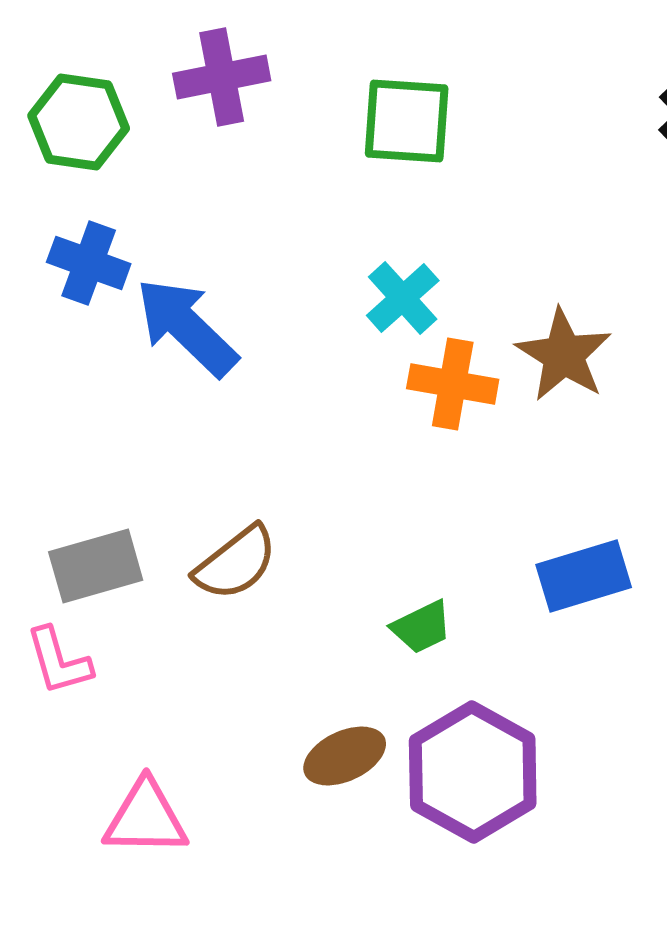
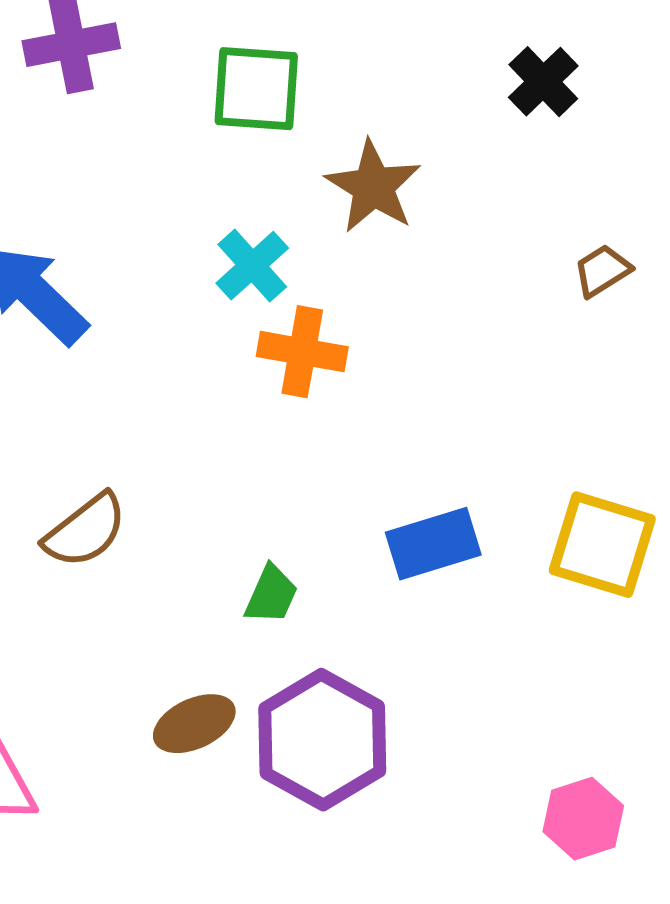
brown star: (564, 355) -> (373, 187), moved
green trapezoid: (422, 627) -> (271, 595), turned -40

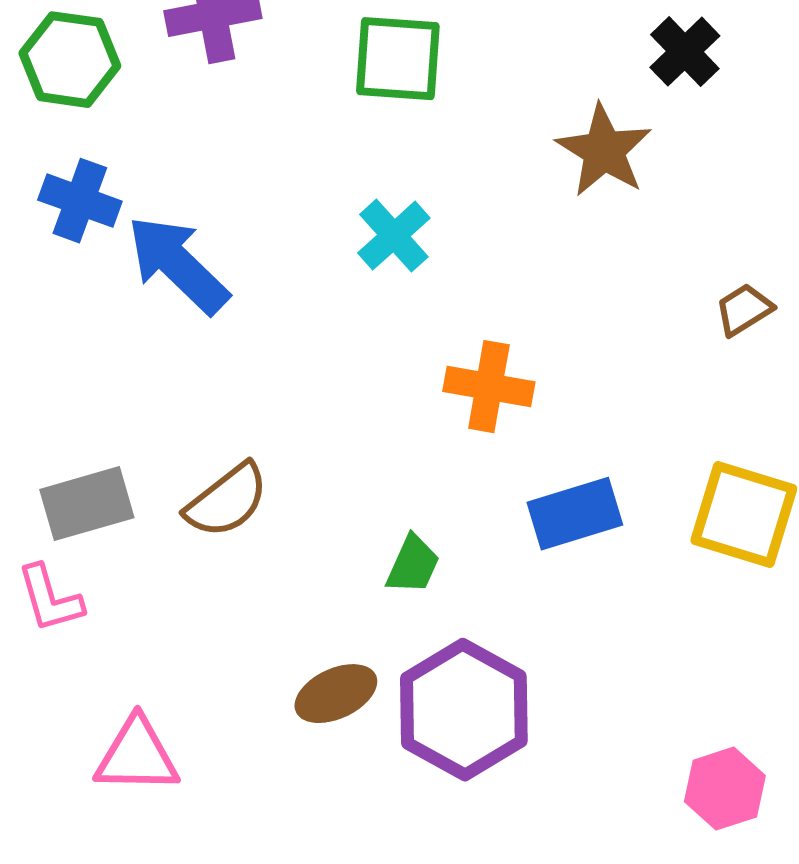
brown star: (373, 187) -> (604, 151), moved
brown trapezoid: (602, 271) -> (744, 310), moved
orange cross: (302, 352) -> (489, 387), moved

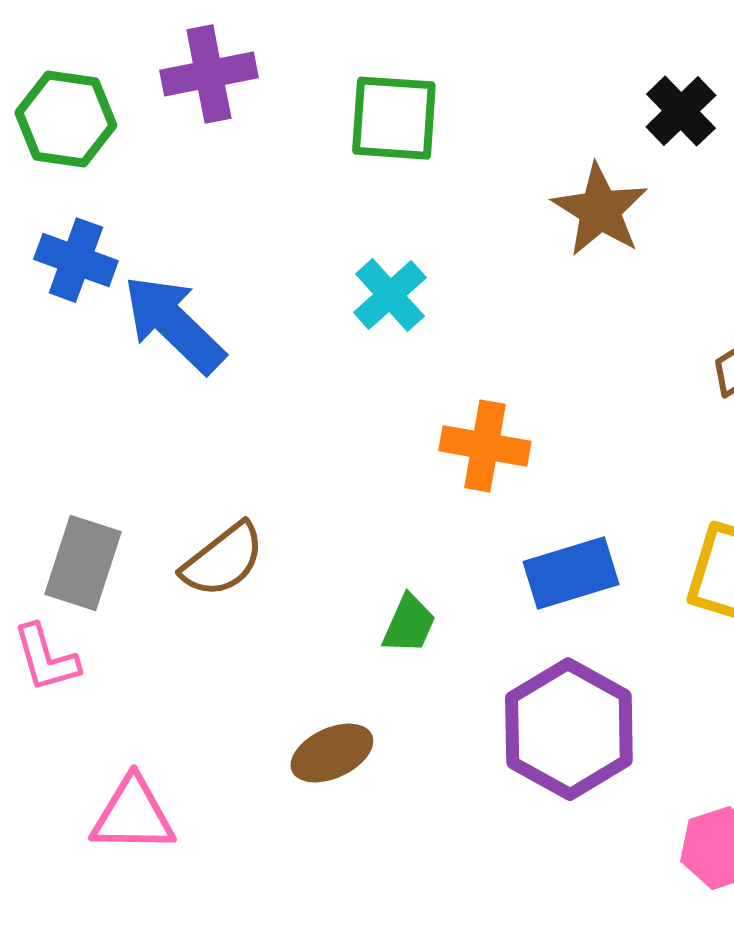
gray rectangle: (87, 504) -> (83, 563), turned -56
purple hexagon: (464, 710) -> (569, 729), moved

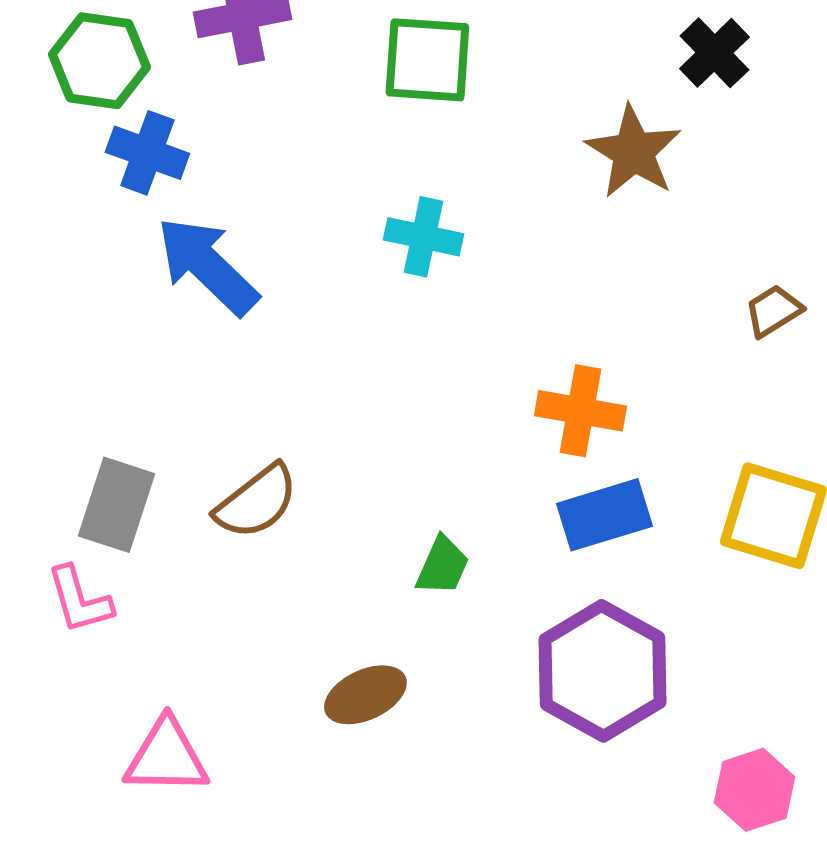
blue cross: (76, 260) -> (147, 153), moved
cyan cross: (390, 295) -> (423, 237), turned -36
orange cross: (485, 446) -> (580, 411), moved

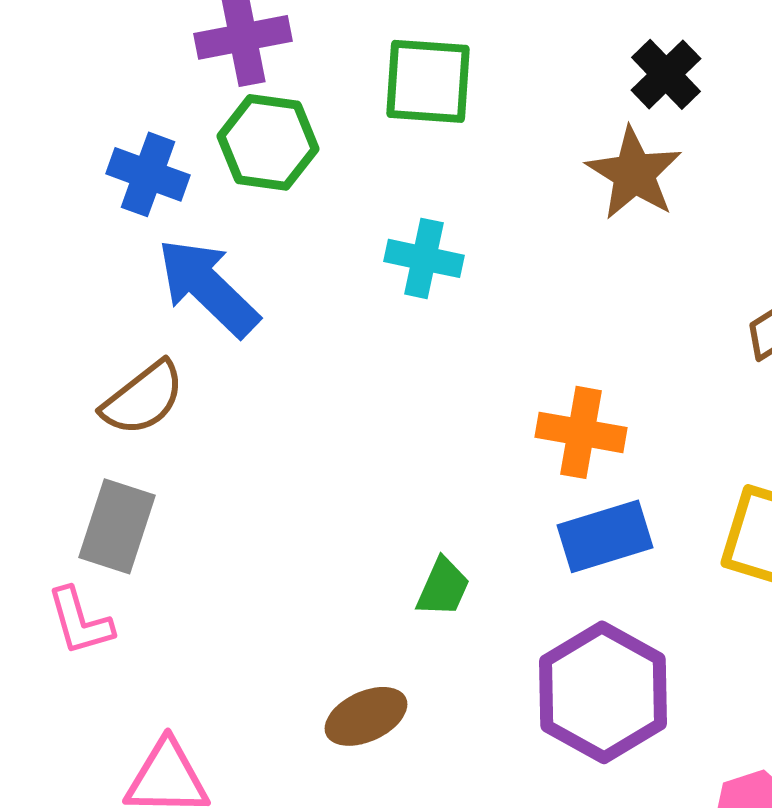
black cross: (714, 53) -> (666, 74), moved
green hexagon: (99, 61) -> (268, 142), moved
brown semicircle: (256, 502) -> (143, 398), moved

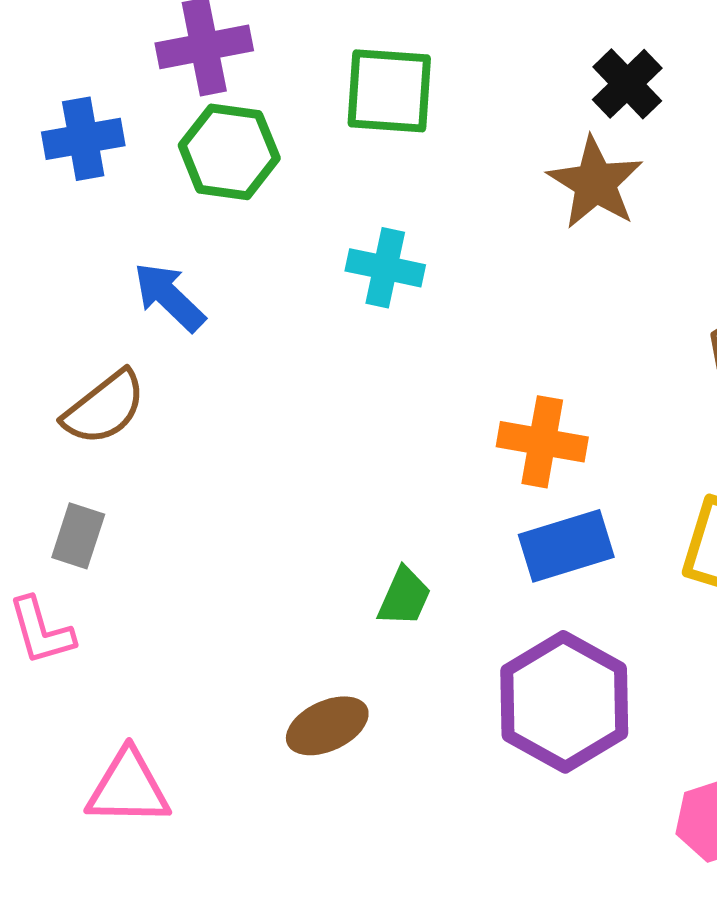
blue cross: (148, 174) -> (83, 139), moved, turned -30
blue arrow: (208, 287) -> (169, 297), size x0.7
gray rectangle: (117, 526) -> (78, 536), size x0.7

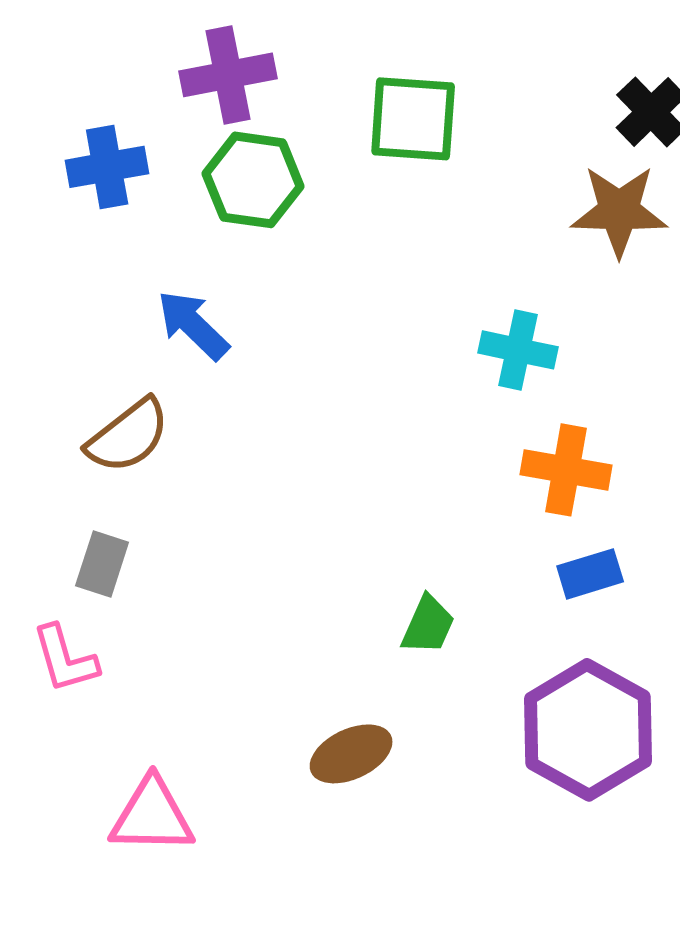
brown star: (595, 183) -> (619, 211), turned -30
cyan cross: (385, 268) -> (518, 350), moved
blue rectangle: (566, 546) -> (590, 574), size x0.7

